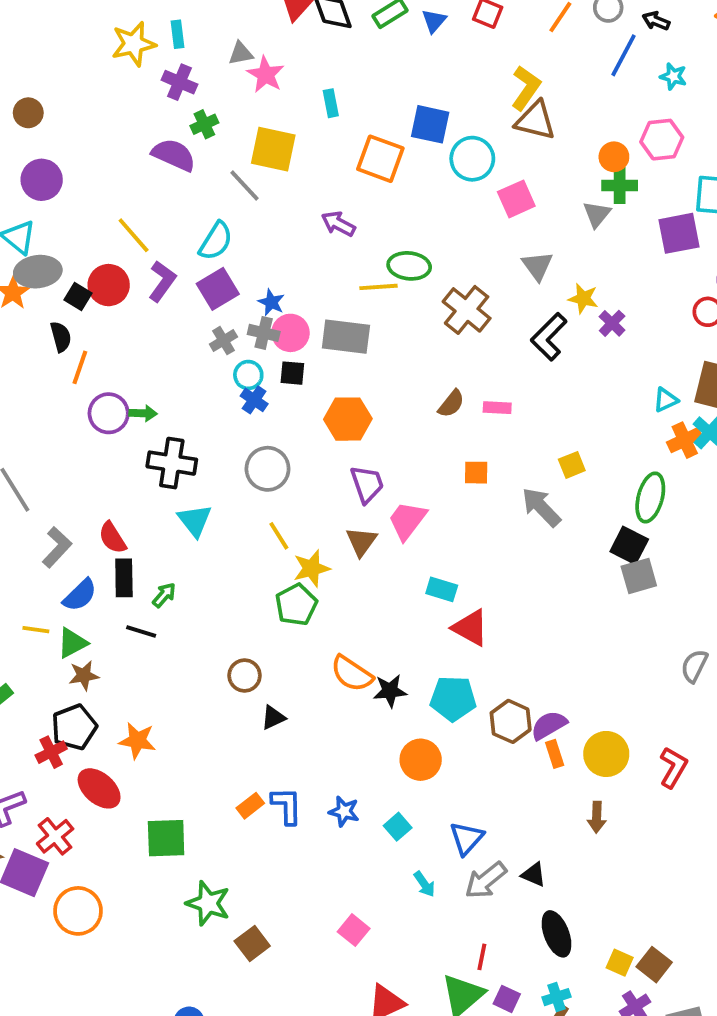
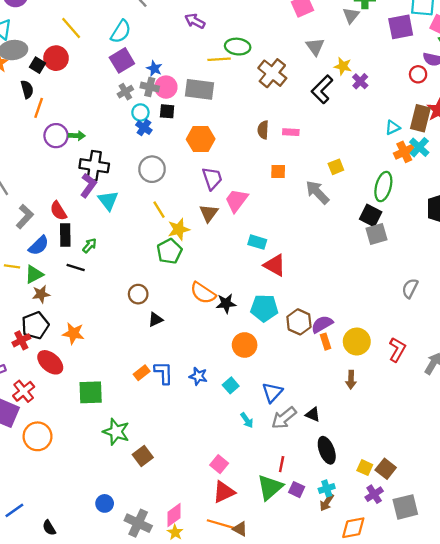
purple L-shape: (162, 281) -> (88, 185), moved
brown semicircle: (451, 404) -> (263, 130), turned 144
pink square: (354, 930) -> (219, 464), moved

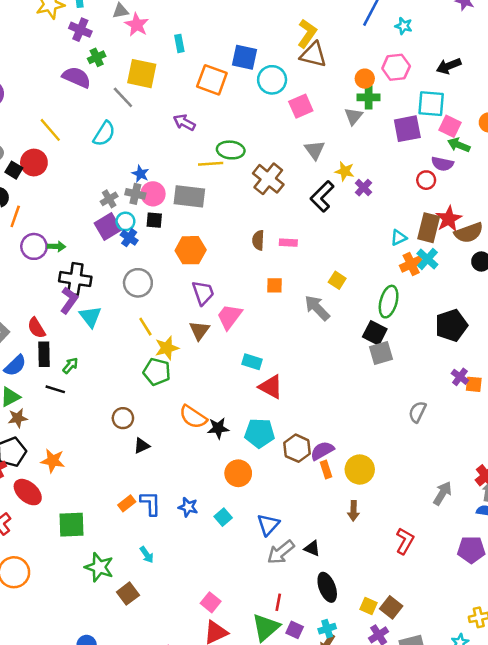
purple square: (122, 60) -> (108, 226), moved
yellow square: (336, 167) -> (337, 280), turned -35
green pentagon: (169, 251) -> (157, 372), turned -30
red L-shape: (397, 350) -> (405, 541), moved
cyan arrow: (247, 420) -> (147, 555), moved

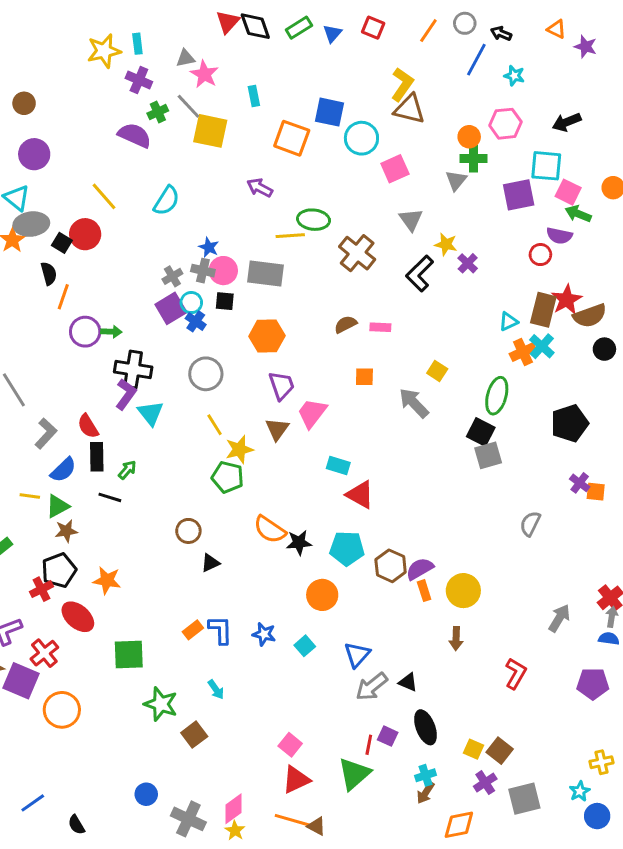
gray line: (123, 97) -> (188, 106), moved
brown semicircle: (258, 240) -> (345, 324), turned 60
purple square: (295, 630) -> (388, 736), moved

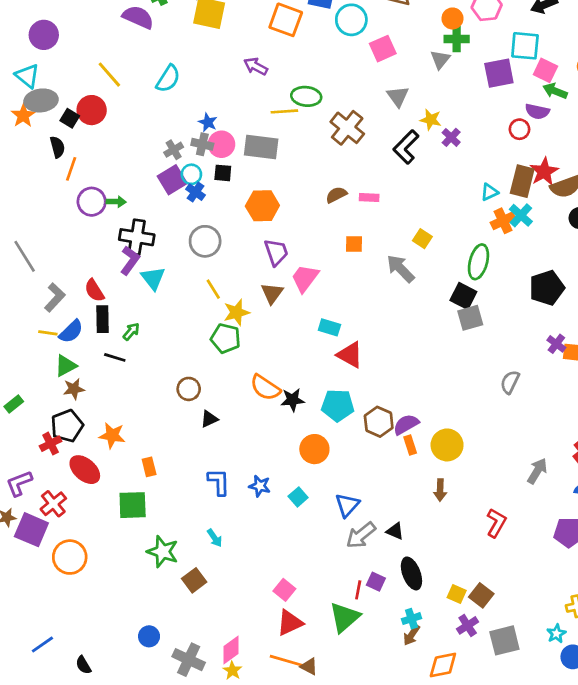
yellow line: (30, 496) -> (48, 333), moved
orange rectangle: (193, 630) -> (149, 467), moved, turned -66

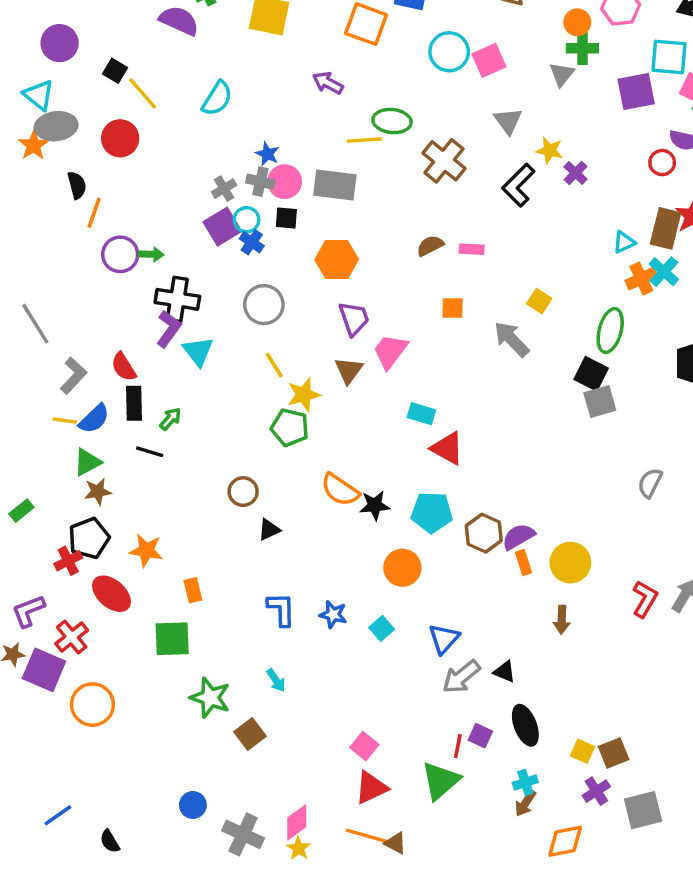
cyan circle: (351, 20) -> (449, 52), moved
black square: (70, 118) -> (115, 71), moved
red L-shape: (496, 523) -> (645, 599), moved
brown square: (481, 595) -> (614, 753), turned 30

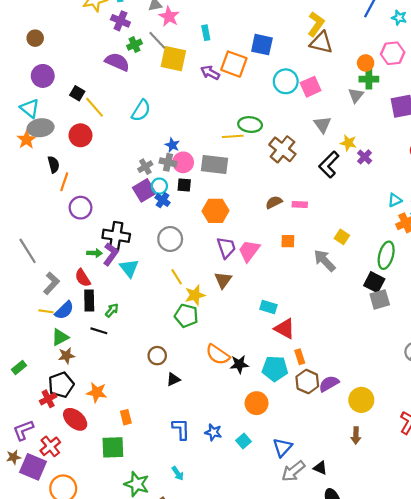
purple arrow: (328, 83) -> (210, 73), moved
green arrow: (151, 254) -> (95, 253), moved
pink trapezoid: (390, 351) -> (249, 251), moved
orange rectangle: (524, 563) -> (300, 357), moved

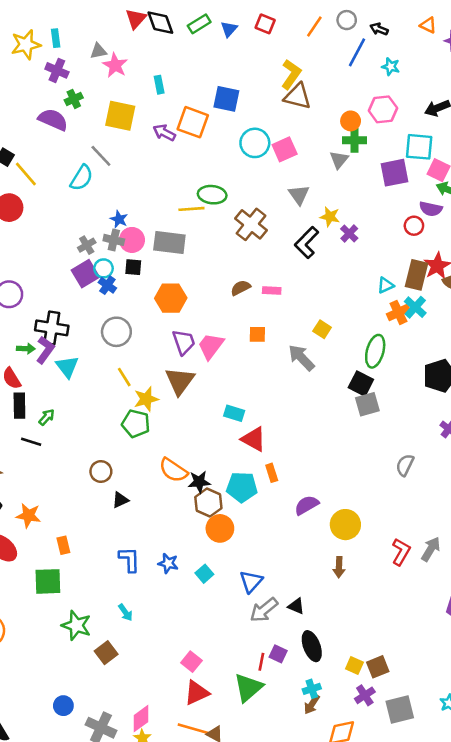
gray line: (157, 40) -> (101, 156), moved
brown triangle: (223, 280) -> (180, 381), size x1.4
brown hexagon: (307, 382) -> (208, 503), moved

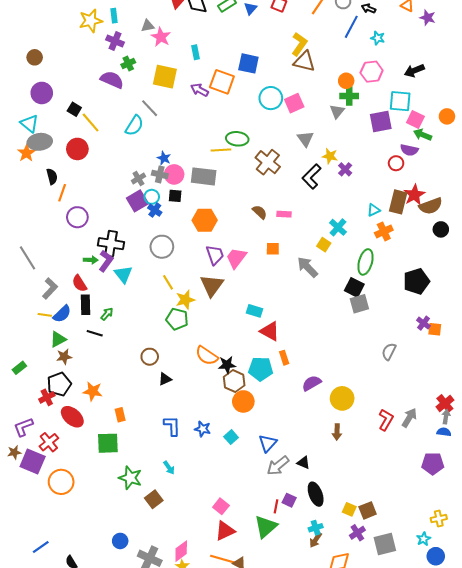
brown semicircle: (241, 288) -> (260, 212), turned 70
cyan cross: (415, 307) -> (338, 227), moved

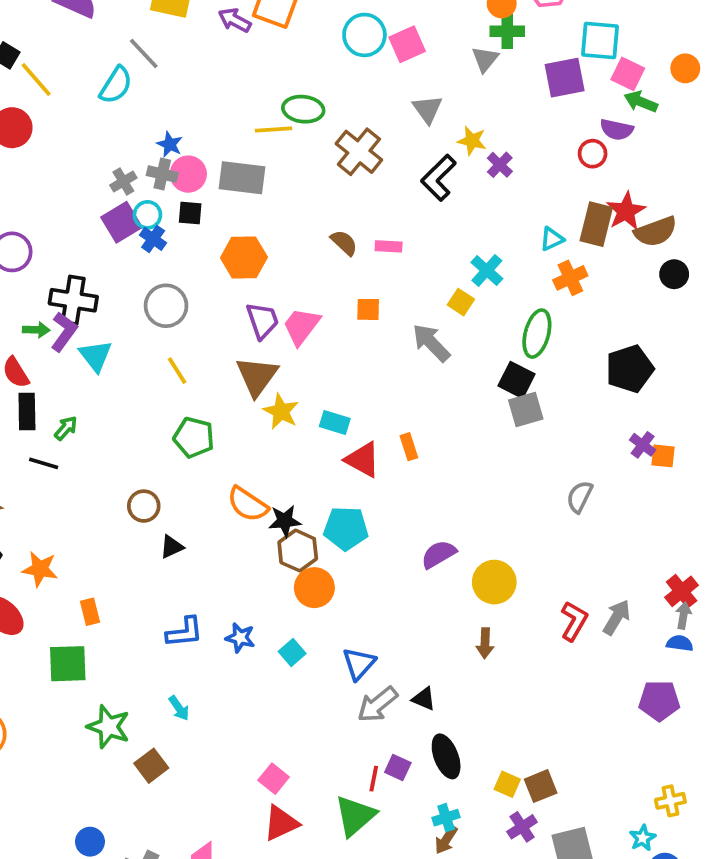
yellow star: (185, 300) -> (281, 411), moved, turned -30
orange rectangle: (284, 358) -> (409, 447), moved
blue L-shape: (172, 426) -> (185, 632), turned 85

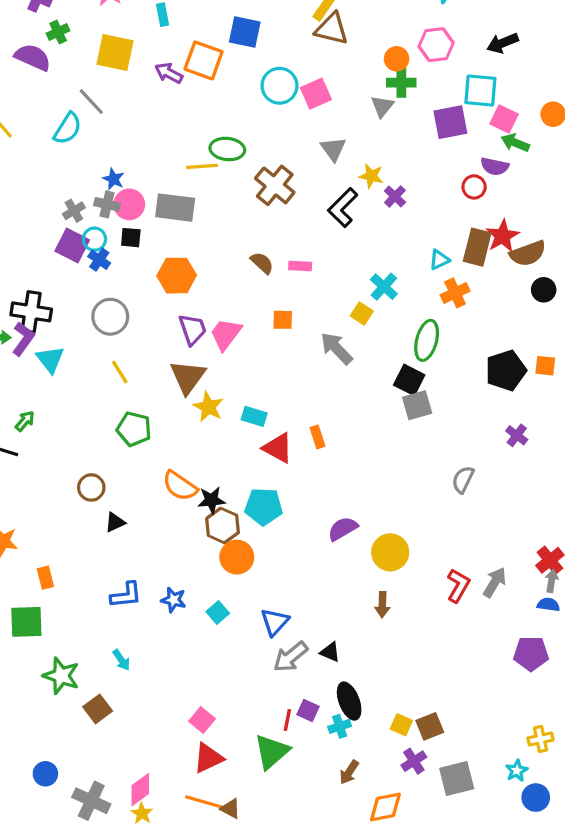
purple square: (121, 222) -> (72, 245), turned -32
orange square: (663, 456) -> (545, 366), moved
cyan cross: (446, 818) -> (340, 726), moved

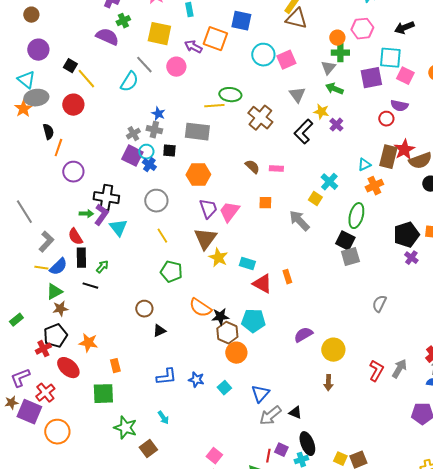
green arrow: (515, 143) -> (334, 89), moved
pink circle: (129, 204) -> (176, 67), moved
purple cross: (517, 435) -> (411, 258), moved

